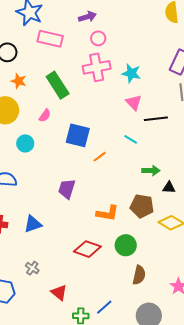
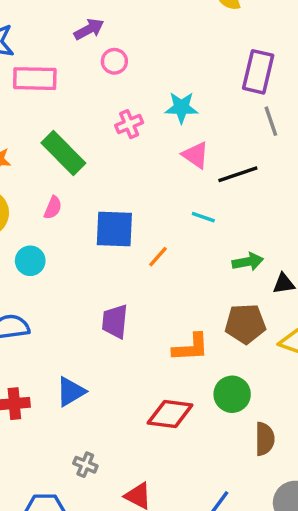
pink cross: (97, 67) -> (129, 124), moved, size x0.6

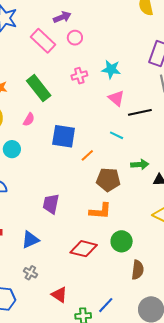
pink rectangle: (35, 79) -> (43, 41), moved, turned 35
purple trapezoid: (115, 321) -> (51, 204), moved
brown pentagon: (245, 324) -> (108, 180), moved
blue triangle: (71, 392) -> (30, 240), moved

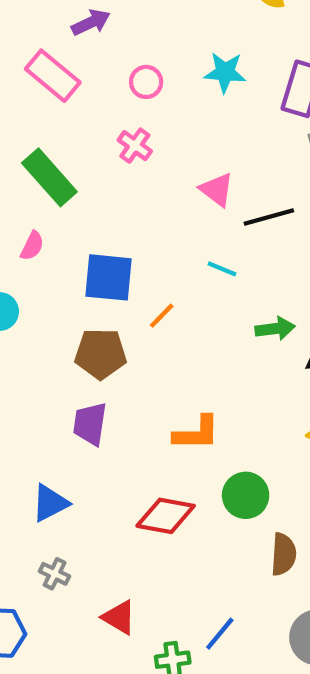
pink circle: (75, 38) -> (146, 82), moved
cyan star: (111, 69) -> (225, 72), moved
pink cross: (79, 76) -> (135, 146), turned -35
brown pentagon: (108, 180) -> (101, 354), moved

